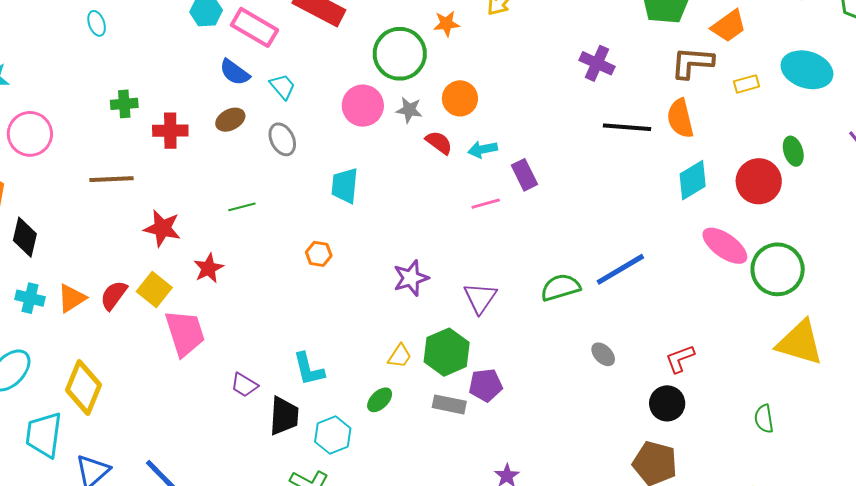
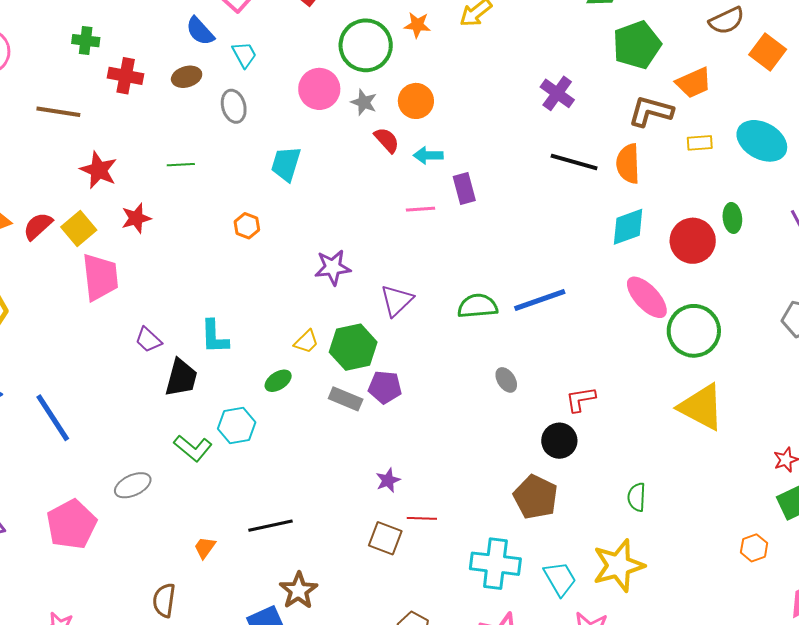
green semicircle: (764, 419) -> (637, 497), moved
cyan hexagon: (333, 435) -> (237, 425), moved

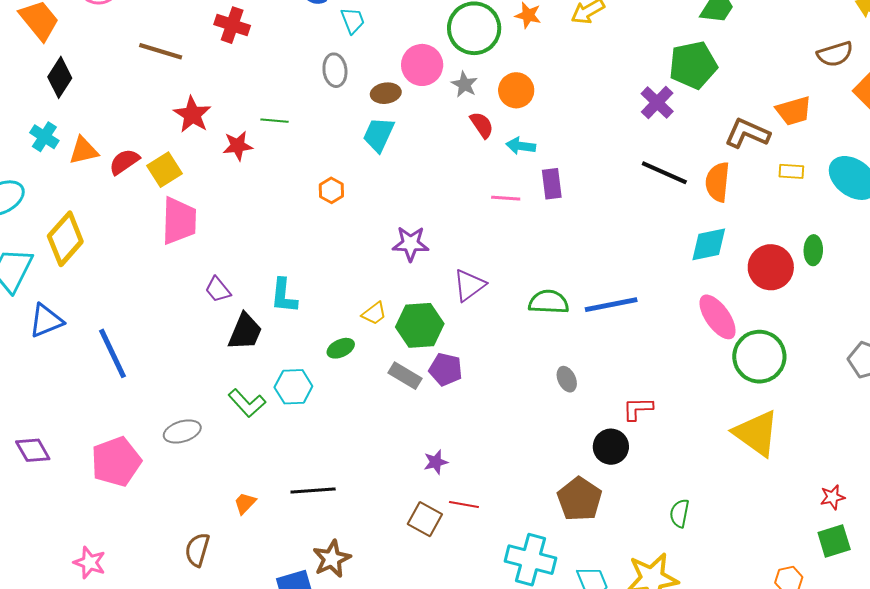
green pentagon: (637, 45) -> (693, 65), moved
brown ellipse: (187, 77) -> (386, 93), moved
red star: (136, 218) -> (238, 146), moved

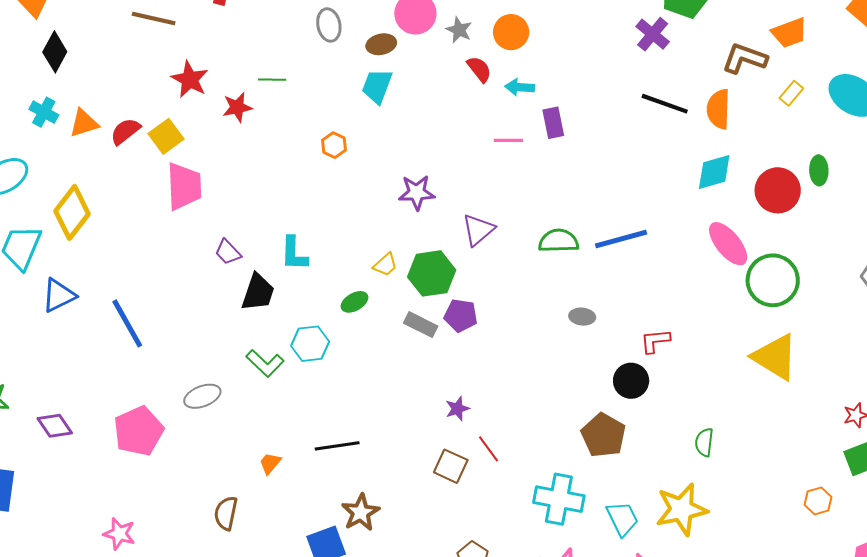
yellow rectangle: (791, 171) -> (791, 93), turned -50
gray ellipse: (567, 379) -> (582, 317), turned -55
red line: (464, 504) -> (489, 449), turned 48

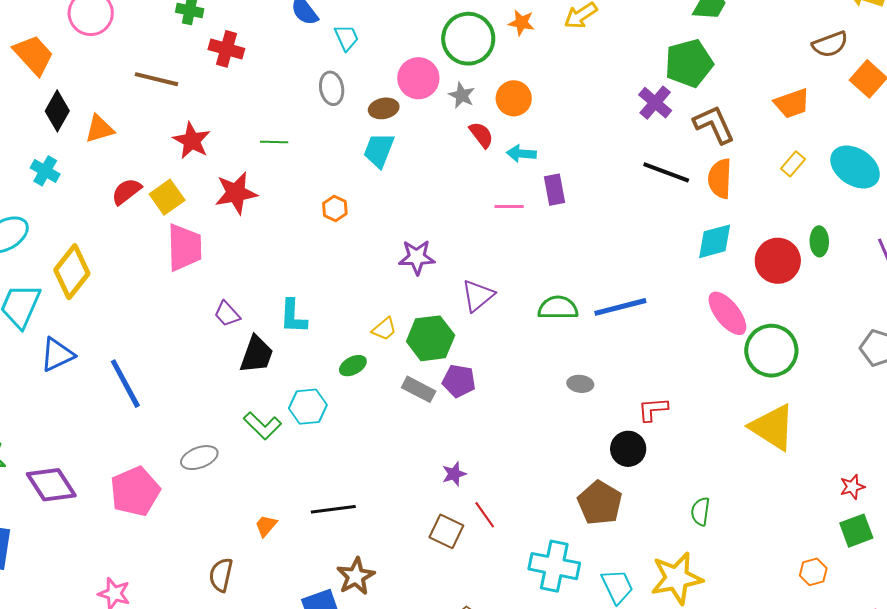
brown L-shape: (745, 58) -> (714, 125), moved, turned 45
red star: (237, 107) -> (236, 193), moved, size x1.4
orange triangle: (84, 123) -> (99, 129), moved
purple diamond: (55, 426) -> (51, 485), size x1.4

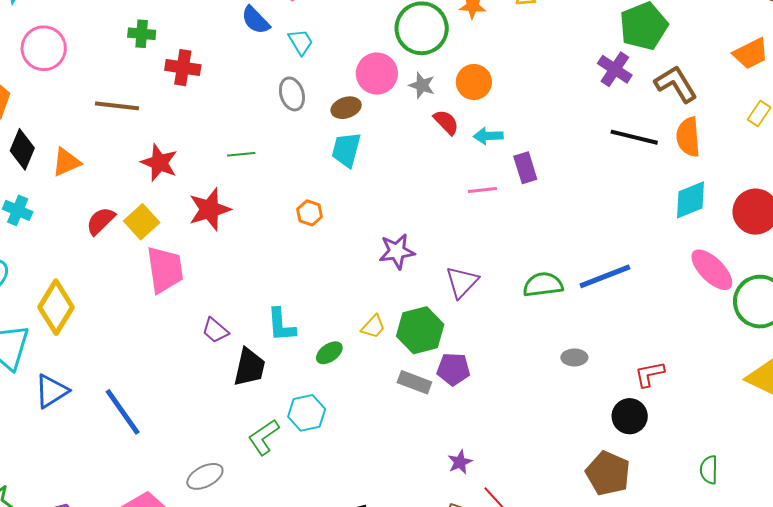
green ellipse: (353, 366) -> (329, 353), moved
green L-shape: (262, 426) -> (264, 437), turned 108

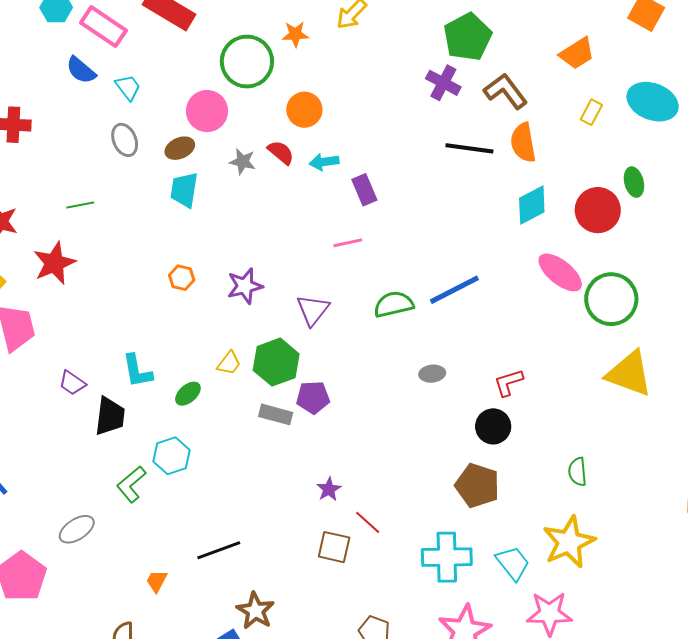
gray star: (422, 85) -> (243, 162), moved
pink line: (482, 190) -> (348, 243), moved
orange hexagon: (310, 213) -> (182, 278), moved

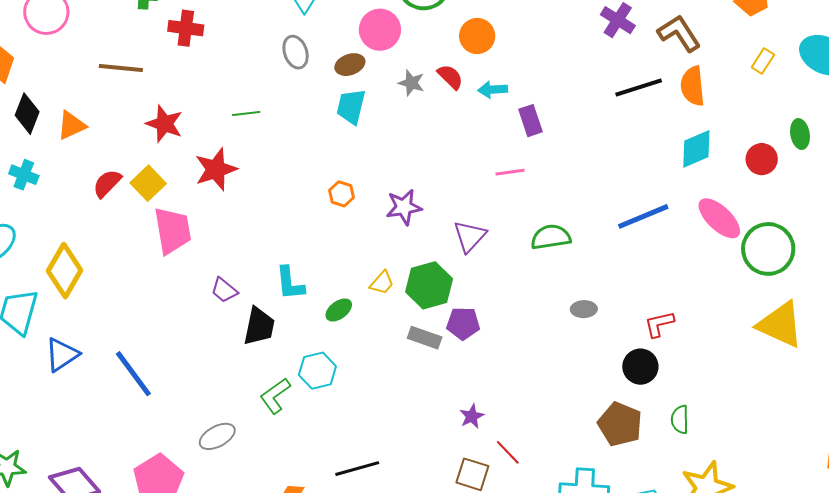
black line: (469, 148) -> (639, 88), turned -30
red circle: (598, 210) -> (762, 159), size x0.7
blue line: (454, 290) -> (643, 216), moved
green semicircle: (577, 472) -> (680, 419), moved

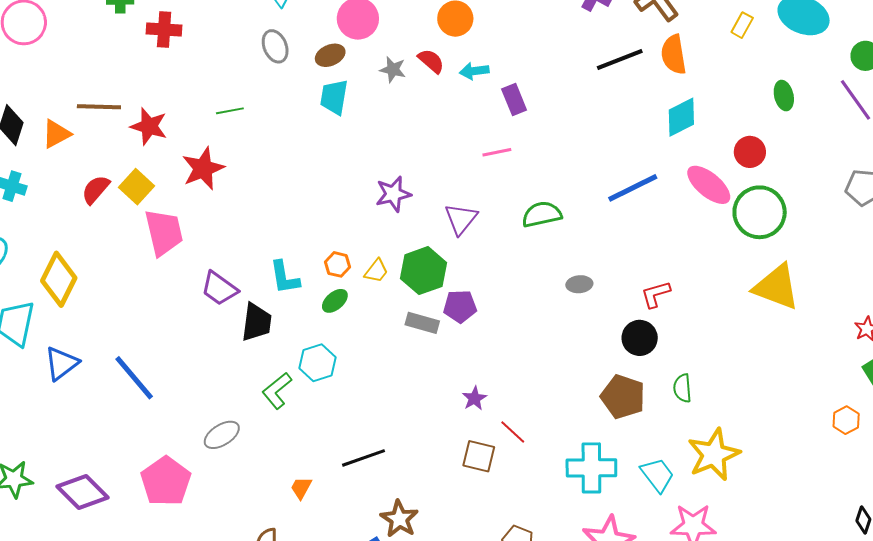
brown line: (121, 68) -> (99, 107), moved
red circle: (762, 159) -> (750, 152), moved
orange hexagon: (342, 194) -> (338, 264), moved
purple trapezoid: (224, 290) -> (219, 289), size x1.4

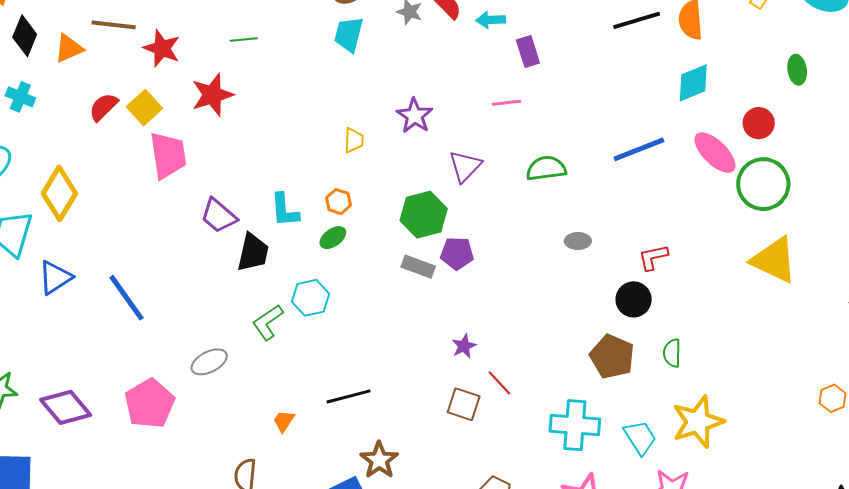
purple star: (393, 194) -> (415, 116), moved, turned -30
yellow trapezoid: (376, 271) -> (354, 140), moved, turned -40

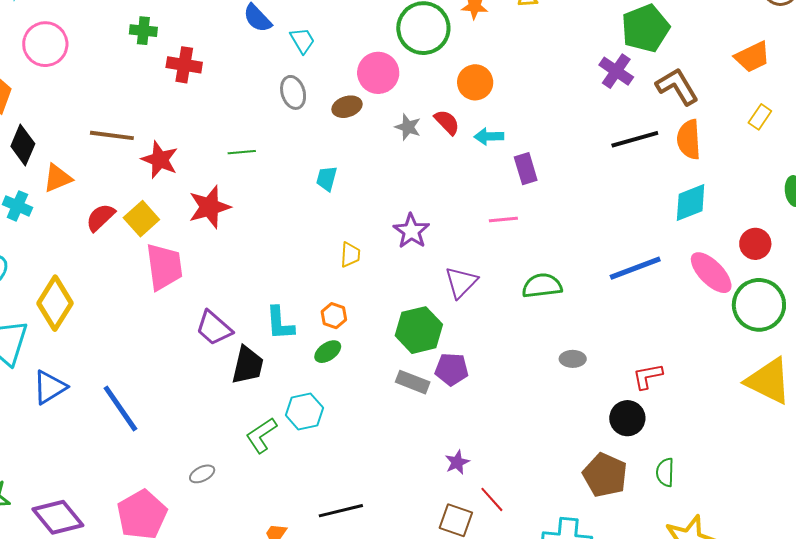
cyan trapezoid: (349, 34) -> (327, 179), moved, size x0.7
orange triangle: (69, 48) -> (58, 178), moved
gray ellipse: (209, 362) -> (202, 474), size x0.7

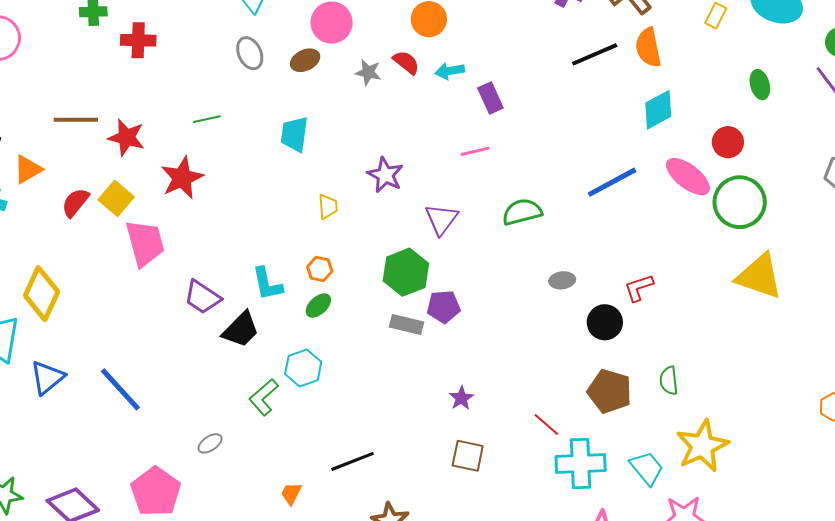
cyan trapezoid: (327, 179) -> (294, 134), size x1.4
black trapezoid: (248, 365) -> (241, 330), turned 39
black circle: (627, 418) -> (605, 322), moved
red line: (492, 499) -> (546, 425), moved

